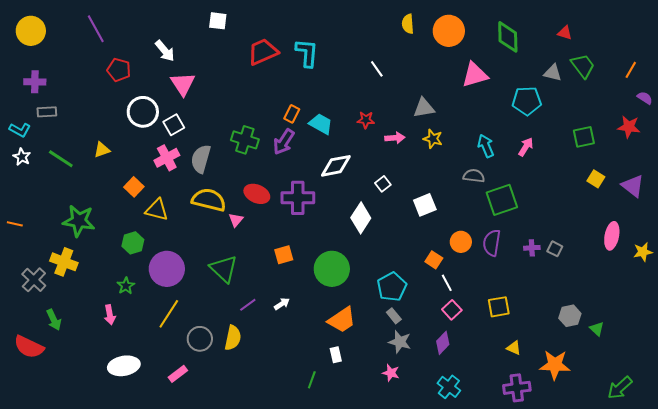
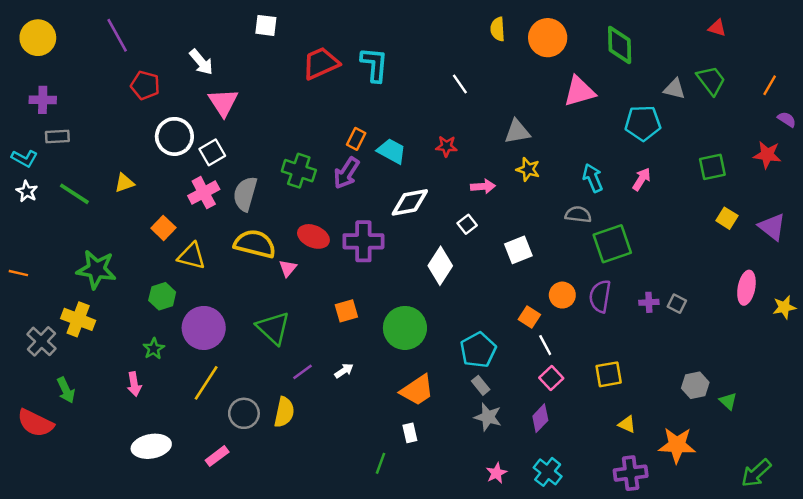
red triangle: (565, 33) -> (717, 28), moved
pink arrow: (395, 138) -> (483, 186), moved
pink star: (391, 373) -> (496, 473), moved, turned 30

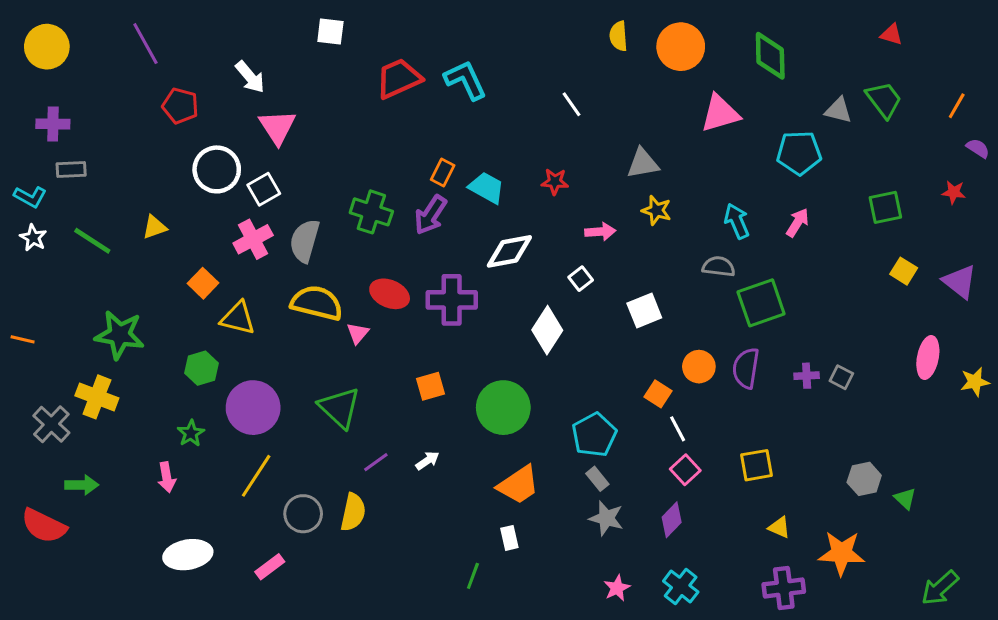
cyan L-shape: (374, 65) -> (465, 80), turned -30
red star: (767, 155) -> (954, 192), size x0.7
green arrow: (66, 390) -> (82, 485), turned -65

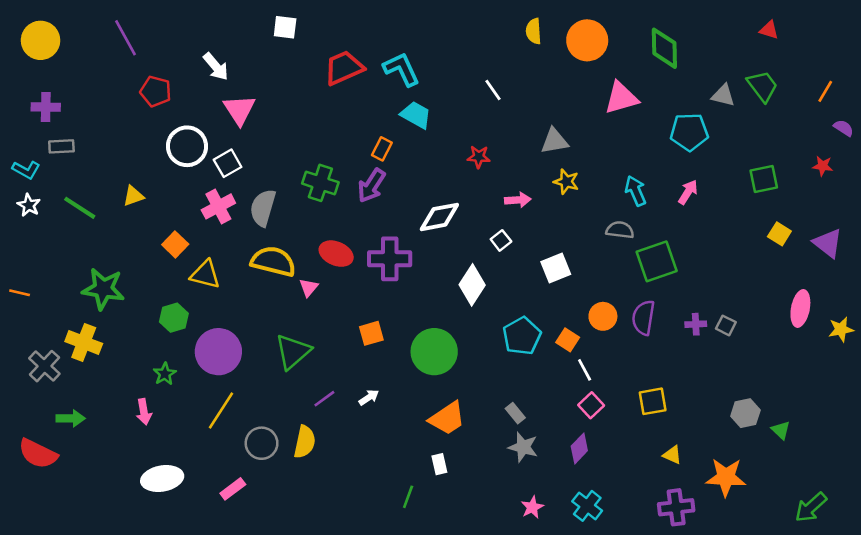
cyan trapezoid: (487, 188) -> (416, 115), moved
green triangle: (340, 408) -> (293, 352), turned 36
cyan pentagon: (594, 435) -> (522, 336), moved

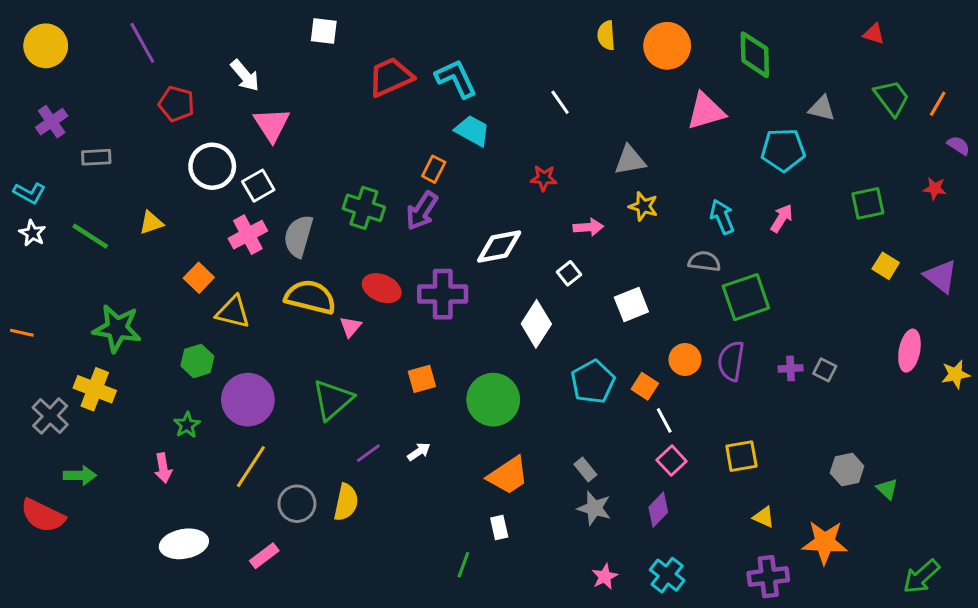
green trapezoid: (762, 86) -> (892, 98), moved
purple cross: (46, 107) -> (52, 122), turned -36
gray rectangle: (61, 146) -> (96, 157), moved

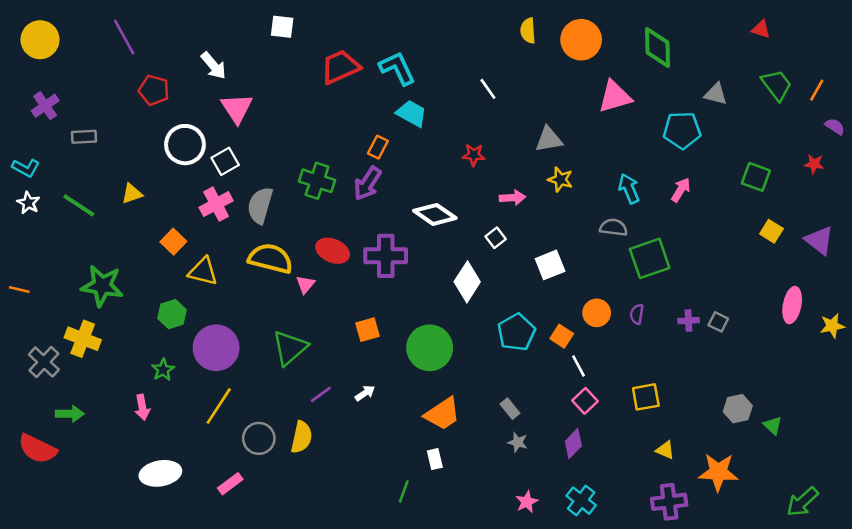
green square: (868, 203) -> (756, 177), turned 32
white diamond: (499, 247) -> (435, 214), turned 45
purple semicircle: (731, 361) -> (637, 314), size x0.6
gray star: (594, 508) -> (518, 442), size x0.7

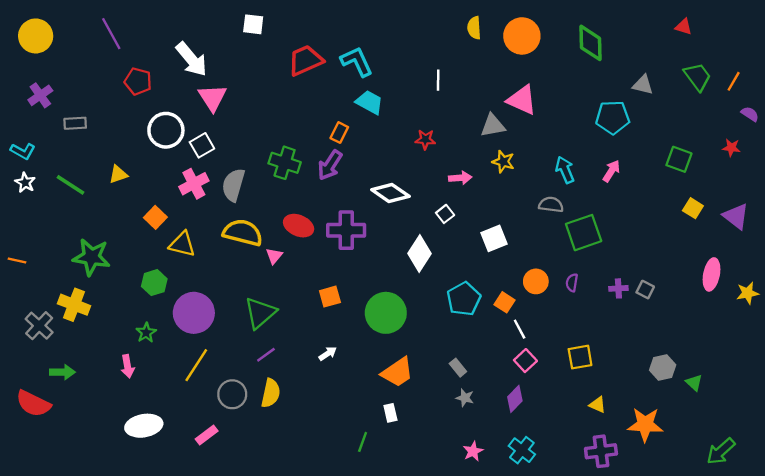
white arrow: (213, 66) -> (192, 59), size x1.4
white line: (488, 89) -> (438, 80), turned 36
pink triangle: (615, 97) -> (522, 100), moved, turned 40
purple line: (321, 394) -> (266, 355), moved

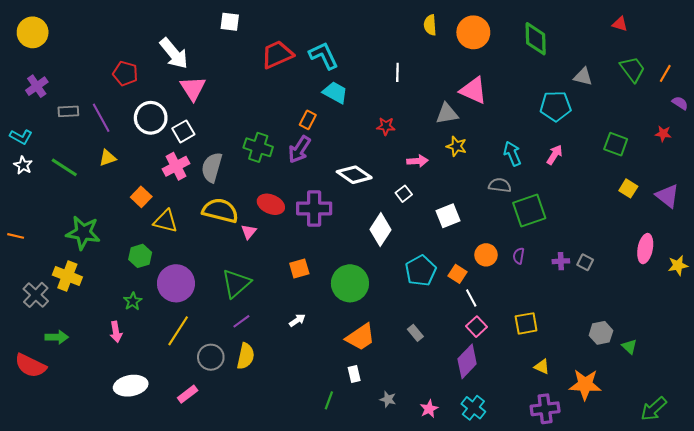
purple line: (111, 34) -> (101, 118), moved
gray star: (465, 398) -> (388, 399), moved
purple diamond: (515, 399) -> (467, 361), size x1.4

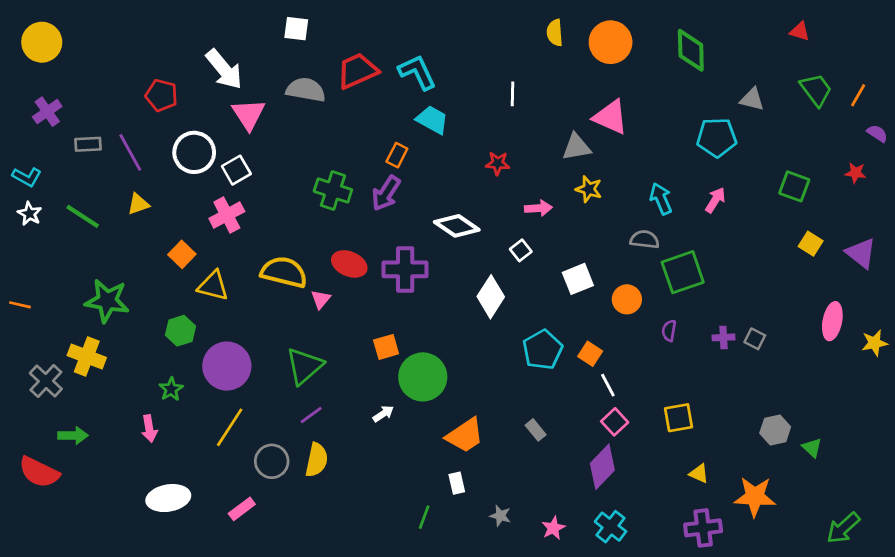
gray semicircle: (212, 167) -> (306, 90), moved, turned 84
orange circle: (486, 255) -> (627, 299), moved
green circle: (350, 283) -> (423, 377), moved

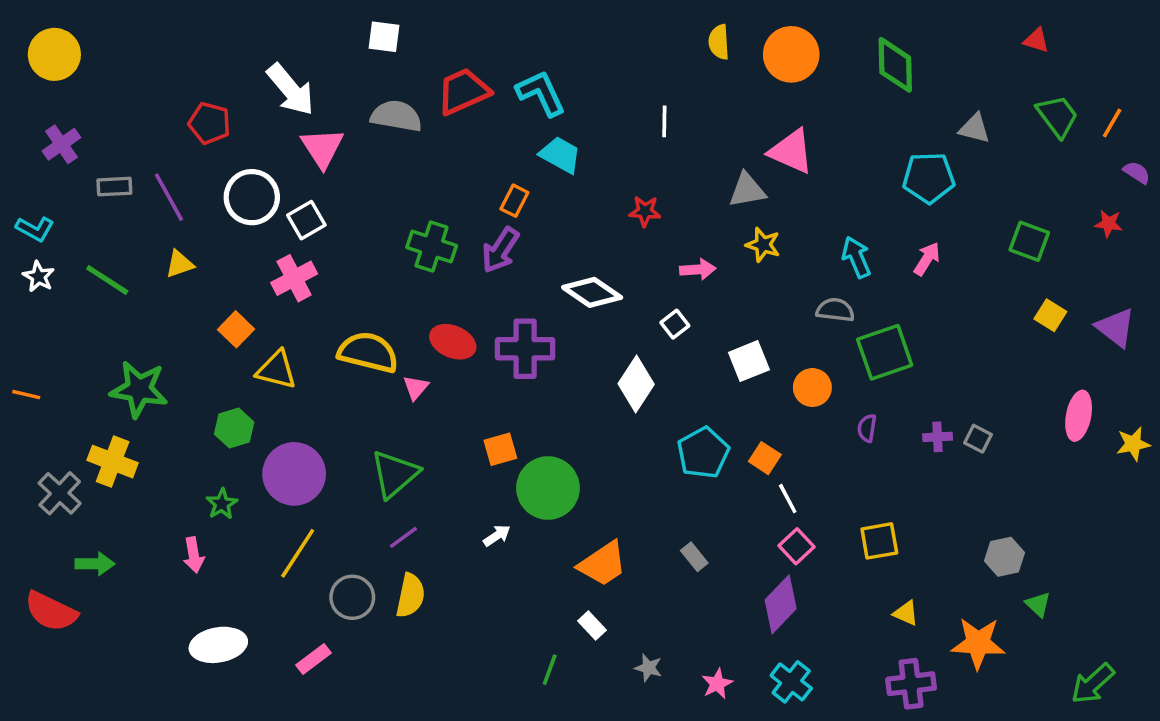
green triangle: (812, 448) -> (1038, 604), moved
white rectangle: (457, 483) -> (592, 626), turned -30

